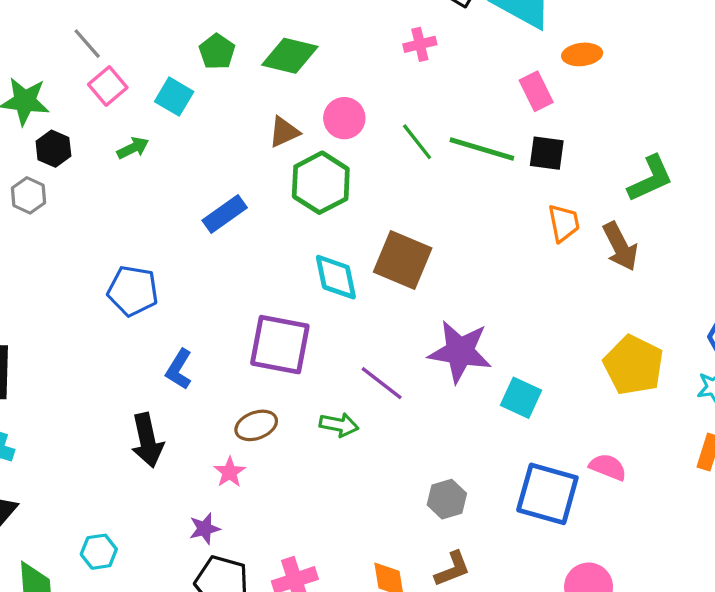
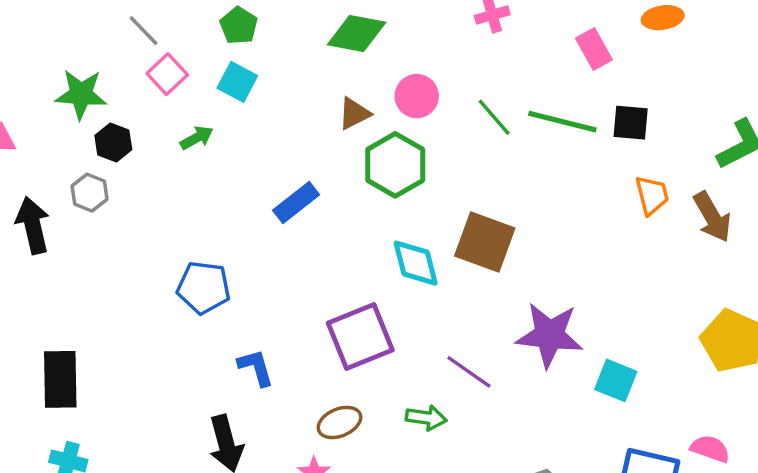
green pentagon: (217, 52) -> (239, 26), moved
pink rectangle: (536, 91) -> (594, 49), moved
purple square: (280, 345) -> (360, 337), turned -30
blue L-shape: (179, 369) -> (256, 367), turned 135

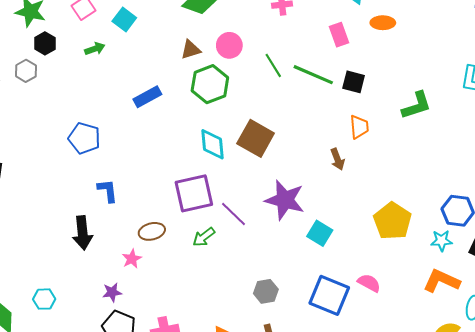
brown arrow: (712, 217) -> (337, 159), moved, size x0.7
purple square: (360, 337) -> (194, 193), moved
green arrow: (426, 418) -> (204, 237), turned 125

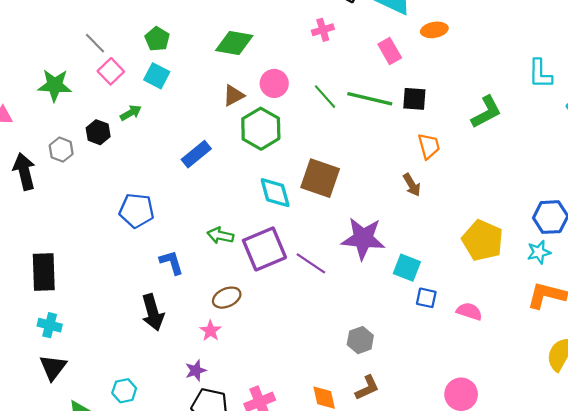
black hexagon: (45, 43) -> (98, 132), moved
green arrow: (204, 237) -> (220, 235), moved, turned 60
blue square: (329, 295) -> (426, 298), moved, size x0.5

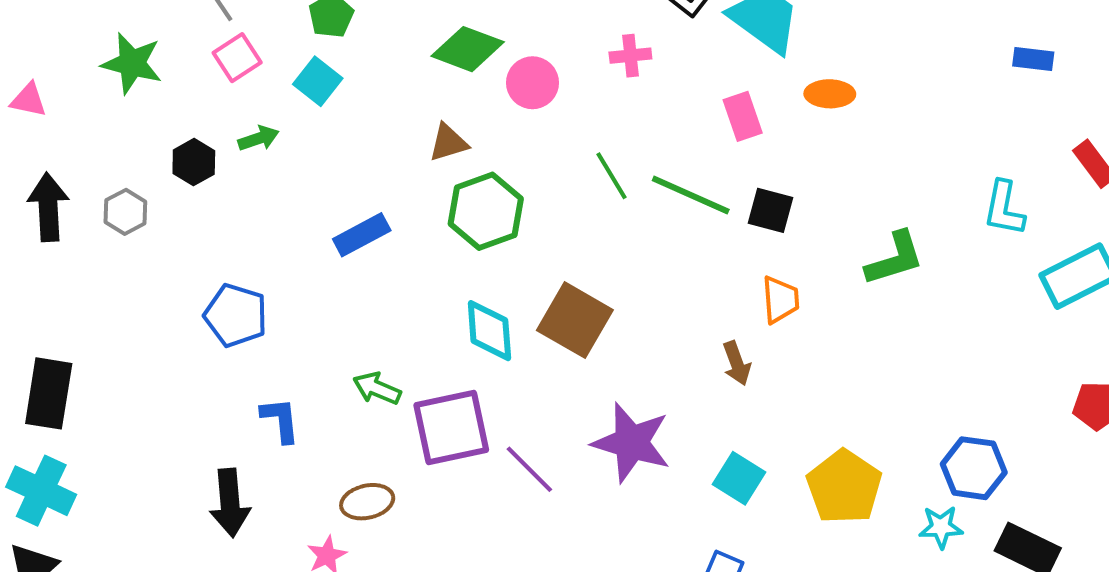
pink circle: (274, 83) -> (532, 83), moved
gray hexagon: (61, 150) -> (125, 212), moved
cyan square: (407, 268) -> (739, 478), moved
cyan cross: (50, 325) -> (41, 491), size x1.5

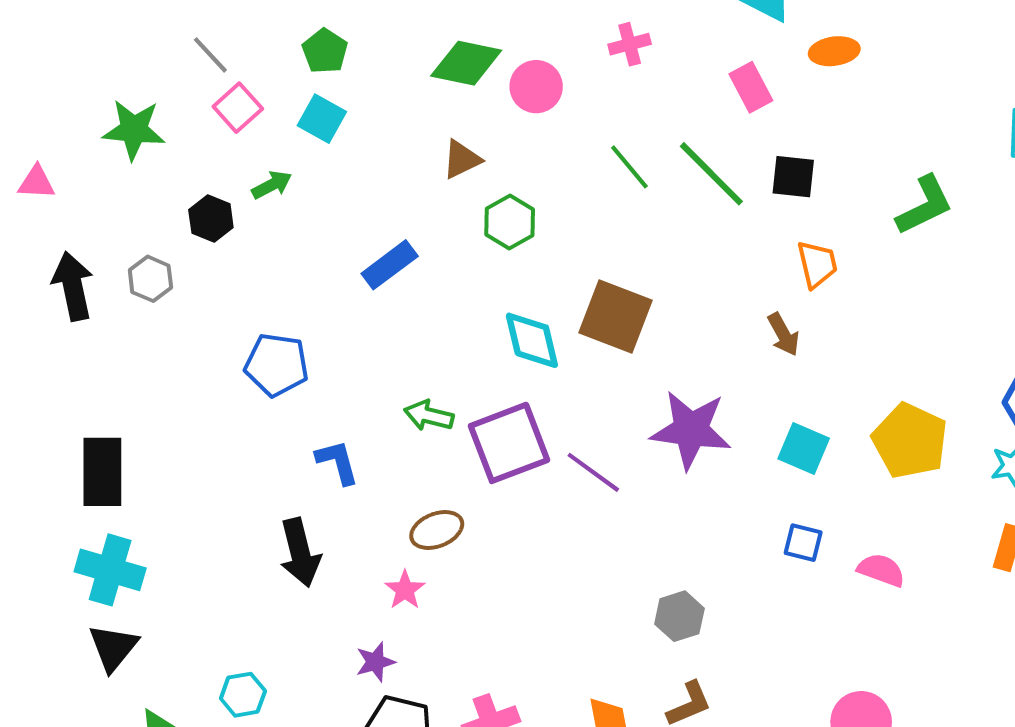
green line: (691, 195) -> (711, 174), turned 30
green hexagon: (486, 211) -> (510, 222), size x0.7

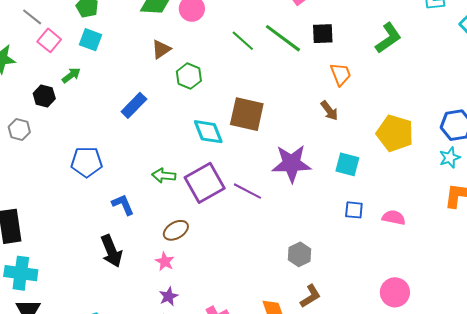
yellow pentagon: (910, 441) -> (395, 133), moved
purple star: (375, 662) -> (169, 296), moved

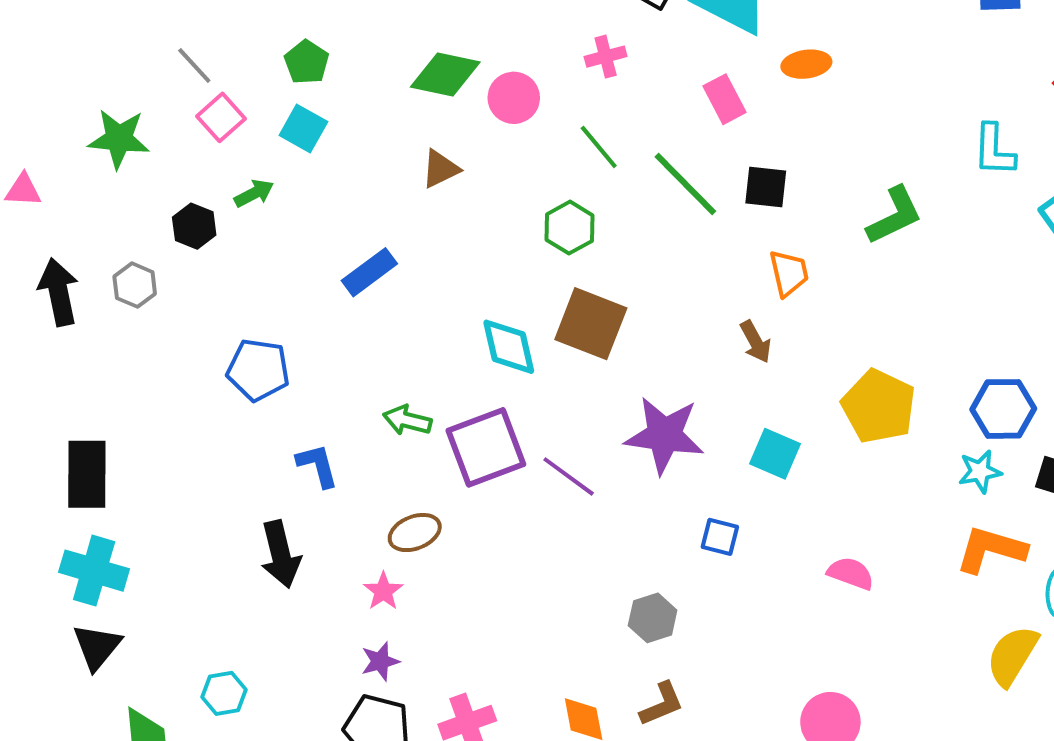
green line: (243, 41) -> (599, 147), moved
green hexagon: (189, 76) -> (570, 228), moved
blue square: (354, 210) -> (720, 537), moved

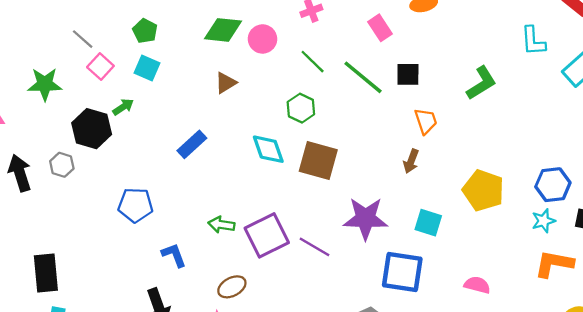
black hexagon: (194, 226) -> (92, 129), size x1.6
brown arrow: (756, 342) -> (411, 161), turned 55
cyan diamond: (509, 347) -> (268, 149), moved
blue square: (720, 537) -> (402, 272), size x2.0

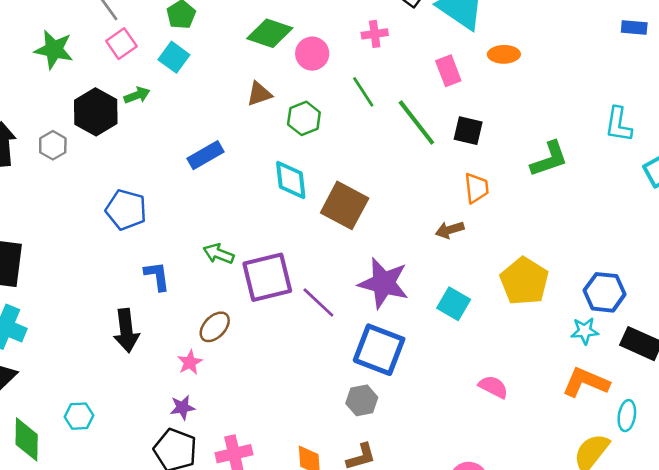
green hexagon: (301, 108) -> (304, 118), moved
brown arrow: (411, 161) -> (450, 230), turned 40
blue square: (402, 272) -> (379, 350), moved
brown ellipse: (232, 287) -> (215, 327), turned -32

